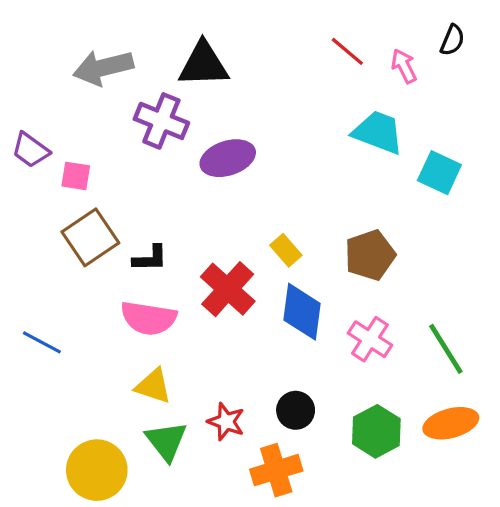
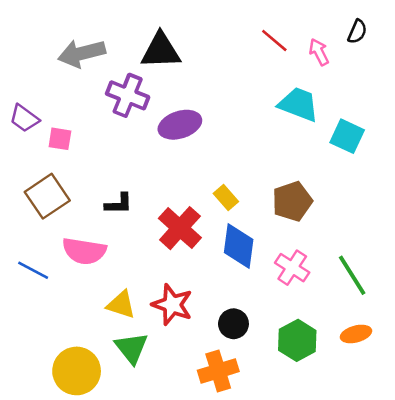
brown square: (90, 237) -> (47, 196), moved
pink semicircle: (149, 318) -> (84, 251), moved
red star: (226, 422) -> (172, 305), moved, size x1.4
orange ellipse: (451, 423) -> (356, 334), size x0.7

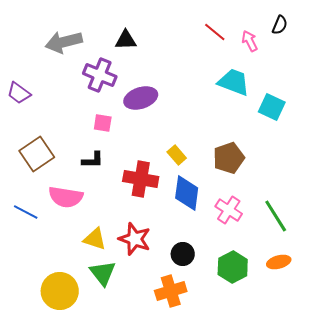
black triangle: (161, 51) -> (126, 40), size x0.7
pink square: (60, 139) -> (103, 123), moved
red cross: (180, 228) -> (141, 179), turned -32

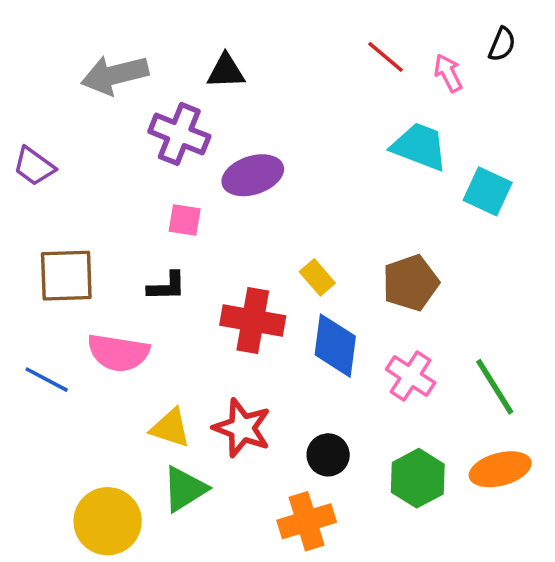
brown square: (37, 154) -> (66, 276), turned 32
orange ellipse: (279, 262) -> (500, 469), size x1.4
green triangle: (103, 273) -> (185, 489), turned 36

